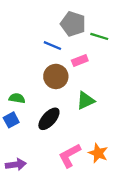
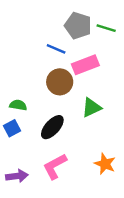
green line: (99, 36) -> (106, 28), moved
pink rectangle: (80, 60) -> (85, 65), size x1.5
pink L-shape: (70, 155) -> (55, 166), moved

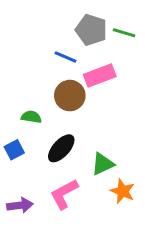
green semicircle: (18, 105) -> (31, 117), moved
green triangle: (91, 108) -> (103, 164), moved

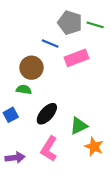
brown circle: (70, 96) -> (31, 68), moved
pink L-shape: (64, 194) -> (49, 149), turned -30

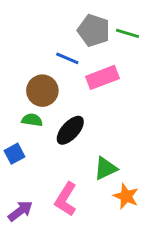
black ellipse: (47, 114) -> (70, 130), moved
purple arrow: (15, 158) -> (20, 211), turned -30

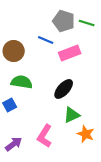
brown circle: (42, 91) -> (14, 51), moved
green semicircle: (32, 120) -> (22, 82), size x1.5
black ellipse: (70, 130) -> (64, 89), moved

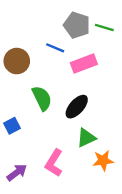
green semicircle: (22, 82) -> (42, 98), moved, turned 55
orange star: (86, 134) -> (103, 161), turned -30

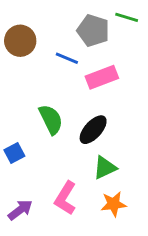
green line: (104, 27) -> (127, 17), moved
brown circle: (17, 61) -> (20, 41), moved
orange star: (103, 161) -> (114, 204), moved

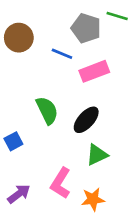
orange star: (114, 204) -> (93, 199), moved

